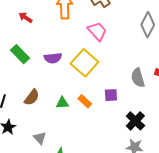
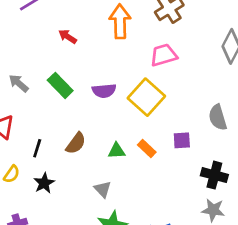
pink trapezoid: (97, 31) -> (164, 55), turned -65
black cross: (135, 121) -> (214, 175), turned -30
gray triangle: (40, 138) -> (103, 189), moved

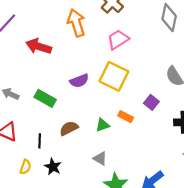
red arrow: (68, 37) -> (39, 46), size x1.6
green rectangle: (60, 85) -> (45, 98), moved
purple square: (182, 140) -> (151, 102), turned -32
brown semicircle: (76, 143) -> (69, 128), turned -138

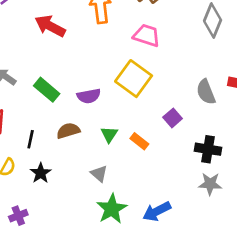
pink trapezoid: (118, 39) -> (147, 35), turned 40
purple semicircle: (79, 81) -> (89, 96), moved
orange rectangle: (126, 117) -> (139, 141), moved
green triangle: (103, 125) -> (109, 134), turned -48

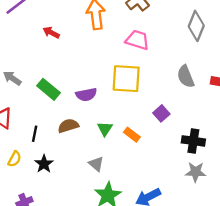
red arrow: (50, 26) -> (51, 32), size x0.6
yellow square: (134, 79) -> (126, 79), turned -32
gray semicircle: (206, 92) -> (186, 77), moved

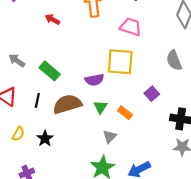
purple semicircle: (86, 95) -> (94, 80), moved
brown semicircle: (68, 126) -> (67, 104), size x1.5
black line: (35, 134) -> (37, 100), moved
gray triangle: (96, 164) -> (110, 137), moved, turned 32

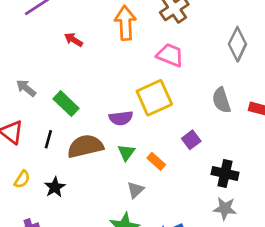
yellow square: (120, 62) -> (154, 98), turned -32

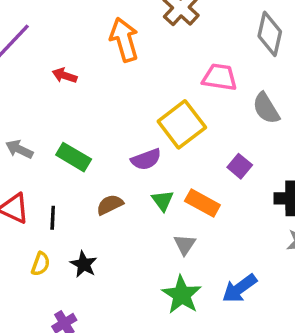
pink trapezoid: (170, 55) -> (220, 77), moved
black line: (48, 139) -> (53, 218), moved
brown semicircle: (85, 146) -> (110, 205), size x0.6
orange rectangle: (156, 161) -> (202, 203), size x1.4

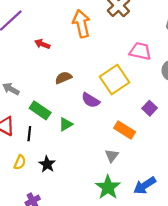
green rectangle: (74, 157) -> (40, 110), moved
purple semicircle: (146, 159) -> (91, 100), turned 48
green triangle: (163, 201) -> (66, 124), moved, turned 32
brown semicircle: (110, 205) -> (63, 78), moved

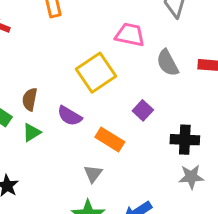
brown semicircle: (63, 78) -> (30, 99), moved, turned -56
purple semicircle: (91, 100) -> (70, 116), moved

